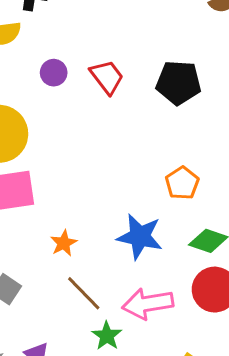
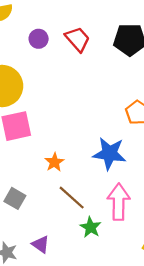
pink arrow: (148, 304) -> (119, 202), turned 104

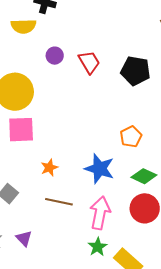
brown line: (72, 198) -> (59, 202), turned -40
green star: (91, 227) -> (98, 247), moved

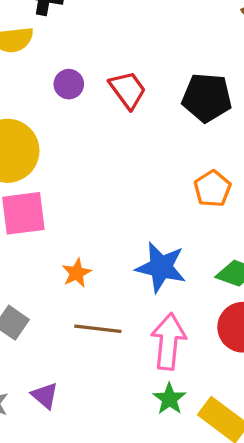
orange pentagon: (131, 137) -> (212, 189), moved

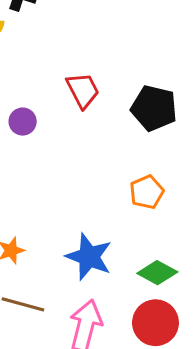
purple circle: (69, 84) -> (23, 122), moved

